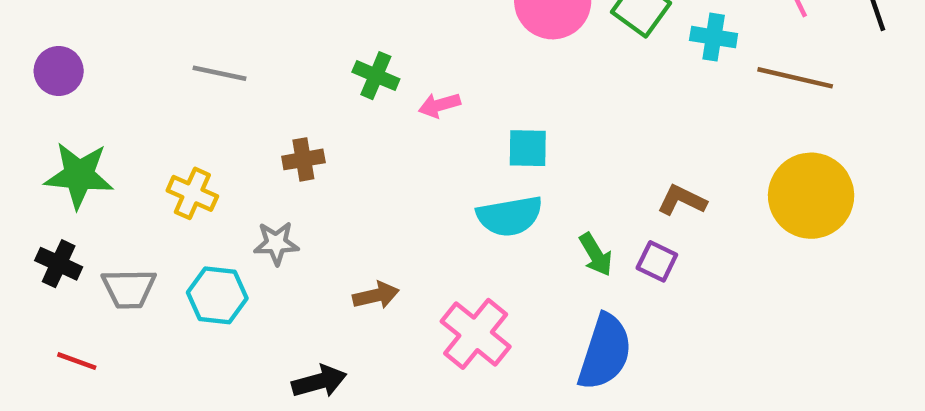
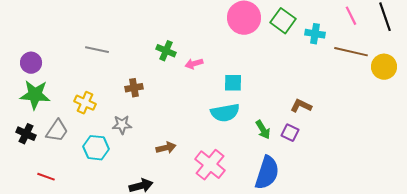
purple circle: (59, 71) -> (31, 63), moved
yellow circle: (811, 196) -> (384, 67), moved, size x0.7
gray trapezoid: (129, 289) -> (57, 131), moved, turned -55
red line: (77, 361) -> (46, 177), moved

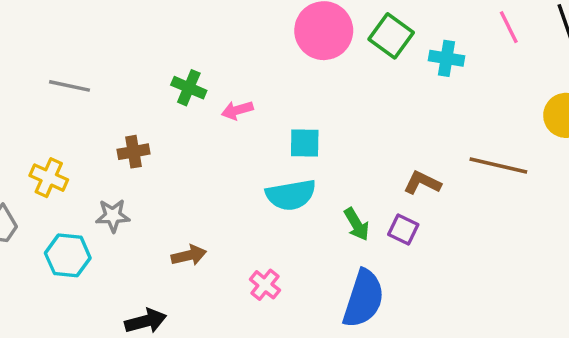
brown line: (351, 52) -> (498, 166), moved
pink cross: (210, 165) -> (265, 285), size x0.6

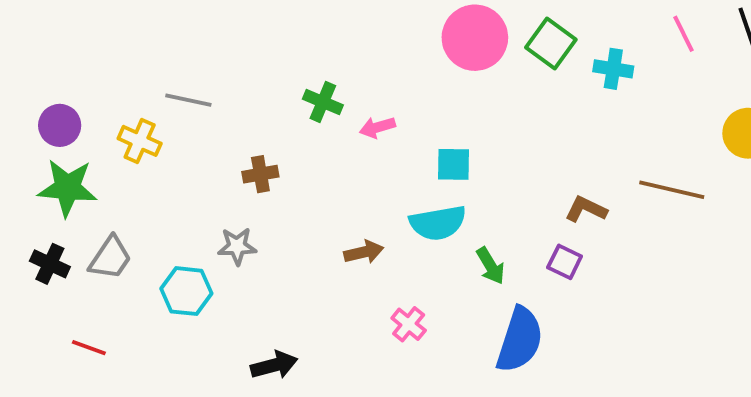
yellow cross: (49, 178) -> (140, 141), moved
green arrow: (357, 224) -> (490, 266), moved
brown arrow: (189, 255) -> (364, 252), moved

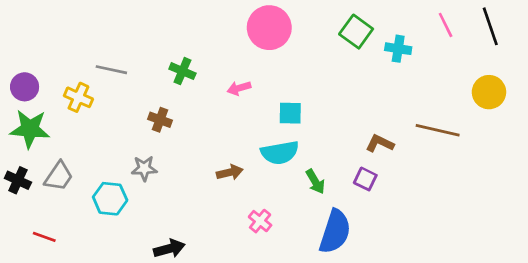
pink circle: (475, 38) -> (269, 28), moved
green cross: (323, 102) -> (182, 71), moved
brown cross: (260, 174) -> (160, 120), turned 30

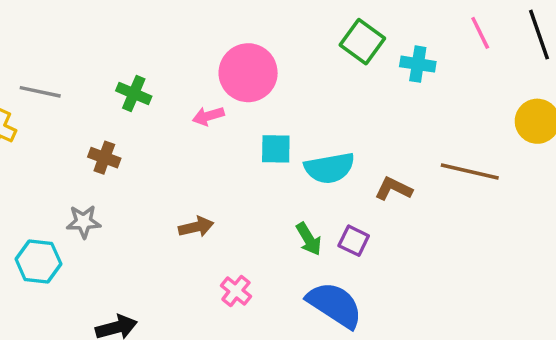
pink circle: (269, 28) -> (248, 73), moved
cyan semicircle: (280, 153) -> (329, 168), moved
purple square: (365, 179) -> (354, 241), moved
blue semicircle: (335, 232) -> (335, 305), turned -75

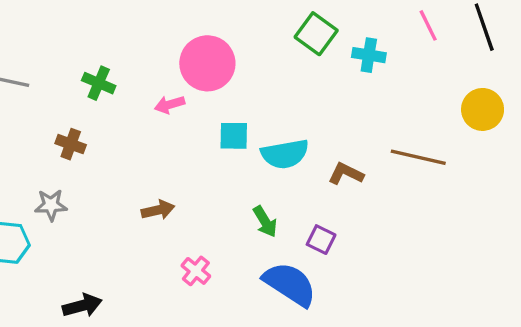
purple square: (354, 241) -> (321, 240), moved

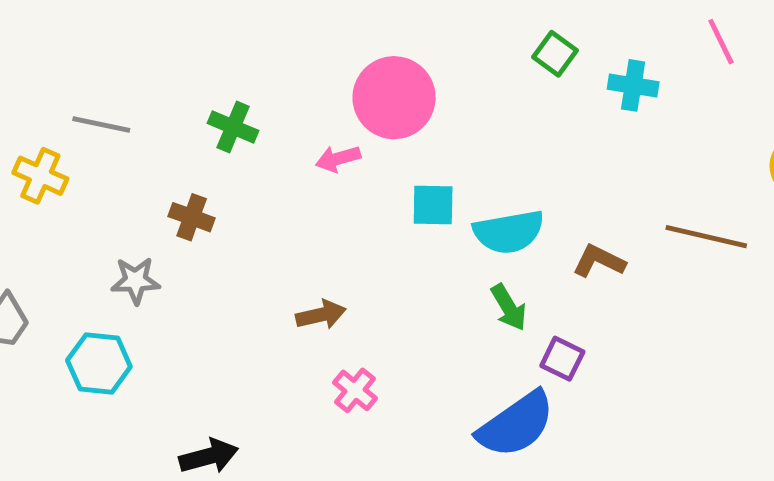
green square: (316, 34) -> (555, 54), size x0.7
gray star: (51, 205) -> (136, 281), moved
green arrow: (265, 221) -> (509, 307), moved
pink cross: (196, 271) -> (355, 390), moved
blue semicircle: (290, 284) -> (516, 425), turned 112

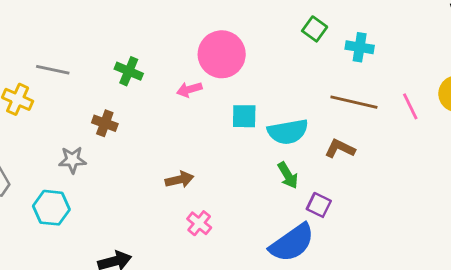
pink line: (721, 42) -> (410, 106), moved
brown line: (706, 237) -> (354, 102), moved

